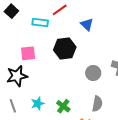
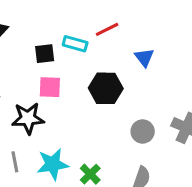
black square: (11, 11) -> (45, 54), moved, turned 32
cyan star: (38, 104) -> (53, 164), size x1.5

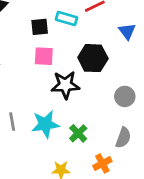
black star: (28, 118) -> (65, 85), moved

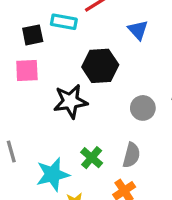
pink square: (44, 56) -> (27, 70), moved
cyan star: (45, 124) -> (53, 174), moved
gray semicircle: (123, 138) -> (131, 155), moved

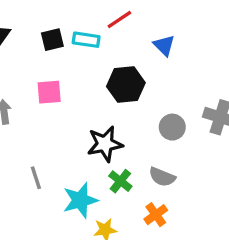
black square: (33, 35) -> (52, 40), moved
black star: (70, 101) -> (105, 144), moved
gray semicircle: (131, 155) -> (162, 177), turned 100

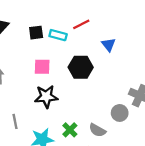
pink square: (49, 92) -> (42, 67), moved
gray circle: (172, 127) -> (120, 113), moved
black star: (105, 144) -> (46, 97), moved

